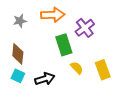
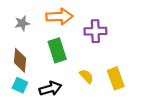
purple cross: (85, 28) -> (95, 31), turned 36
green rectangle: (64, 45) -> (57, 50), moved

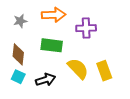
green rectangle: (57, 50) -> (52, 45), turned -65
yellow semicircle: (86, 76) -> (78, 69), size x1.6

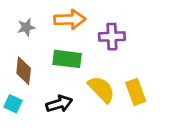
cyan square: (18, 77) -> (13, 104), moved

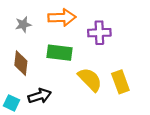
cyan square: (13, 104) -> (12, 103), moved
black arrow: (59, 104) -> (40, 96), moved

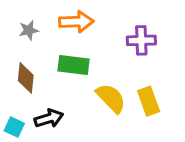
purple cross: (99, 33) -> (141, 40), moved

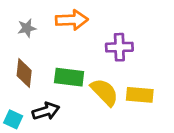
purple cross: (141, 40) -> (119, 47), moved
green rectangle: (73, 65) -> (69, 77), moved
yellow rectangle: (149, 101) -> (140, 95), turned -65

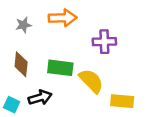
yellow rectangle: (140, 95) -> (122, 101), moved

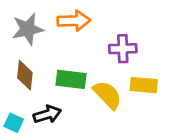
gray star: (23, 25) -> (28, 29), size x1.6
yellow rectangle: (122, 101) -> (144, 85), moved

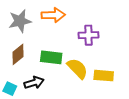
brown diamond: (25, 75) -> (18, 54), turned 45
yellow rectangle: (144, 85) -> (104, 76), moved

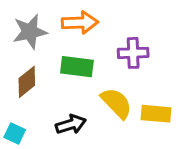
green rectangle: (51, 57) -> (77, 67), moved
black arrow: (34, 83) -> (71, 124), moved

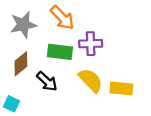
orange arrow: (80, 23) -> (62, 18), turned 48
purple cross: (133, 53) -> (91, 44), moved
black arrow: (71, 124) -> (47, 81), moved, turned 60

